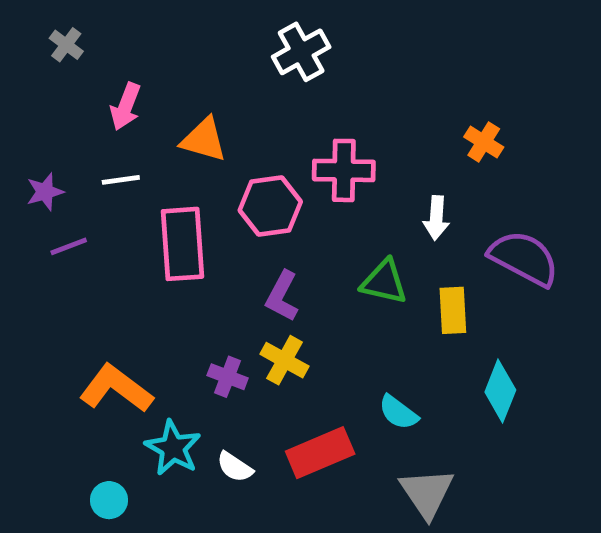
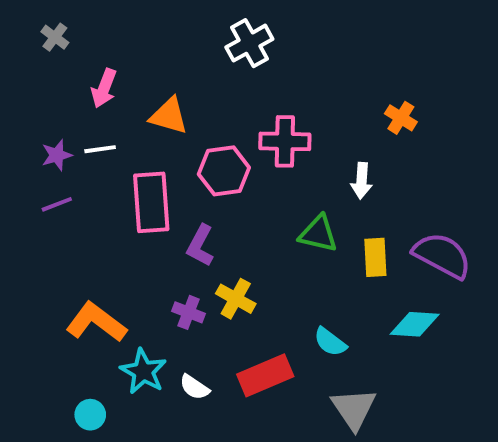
purple star: (45, 192) -> (57, 155), moved
purple semicircle: (524, 258) -> (442, 255), moved
purple L-shape: (282, 296) -> (200, 246), moved
cyan diamond: (500, 391) -> (415, 324), turned 72

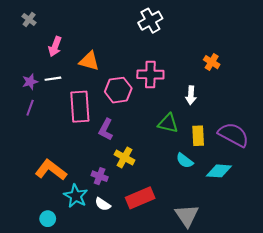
white cross: (249, 43) -> (150, 21), moved
purple line: (57, 204) -> (30, 108), turned -49
purple cross: (189, 312) -> (100, 176), moved
cyan semicircle: (330, 342) -> (185, 161), moved

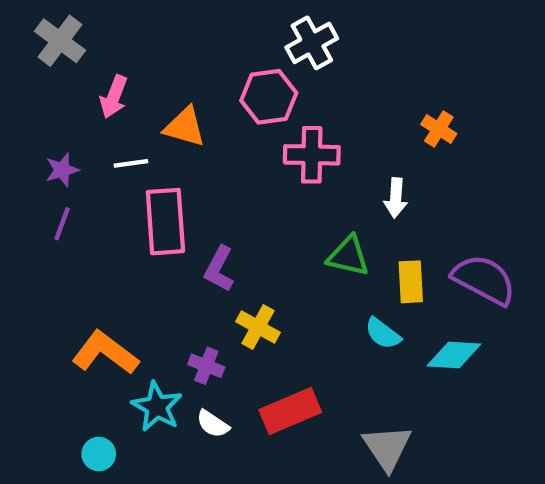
gray cross: (29, 19) -> (60, 41), size x1.6
white line: (53, 79) -> (131, 163), moved
pink hexagon: (118, 90) -> (269, 97), moved

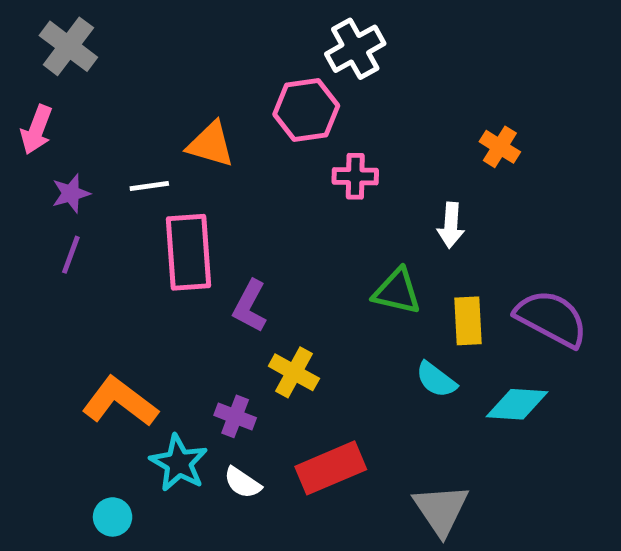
pink arrow: (114, 97) -> (37, 130), moved
pink cross: (312, 155) -> (355, 176), size x0.7

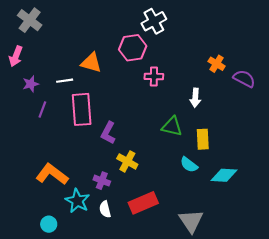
purple line: (71, 255) -> (42, 109), moved
purple semicircle: (551, 318) -> (244, 79), moved, size x0.7
white semicircle: (242, 483) -> (105, 209), turned 42

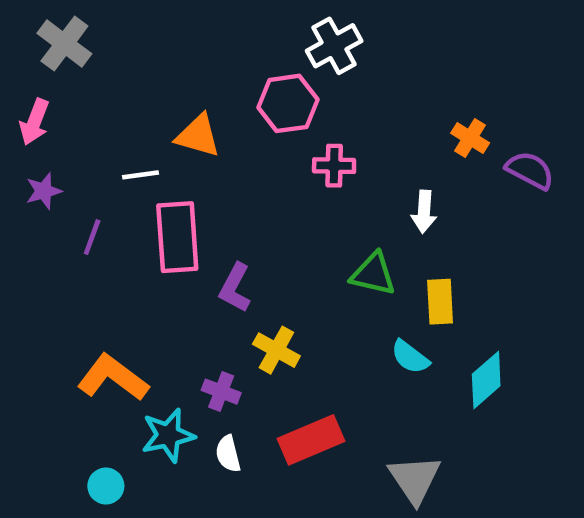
purple star: (31, 84) -> (44, 191), moved
cyan diamond: (224, 175) -> (486, 380), turned -45
cyan star: (77, 201) -> (168, 435), turned 30

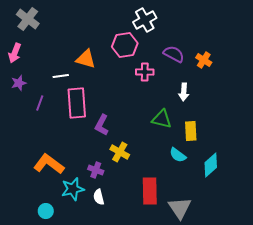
purple semicircle: (530, 170) -> (174, 54), moved
red rectangle: (311, 440) -> (150, 191), moved, turned -68

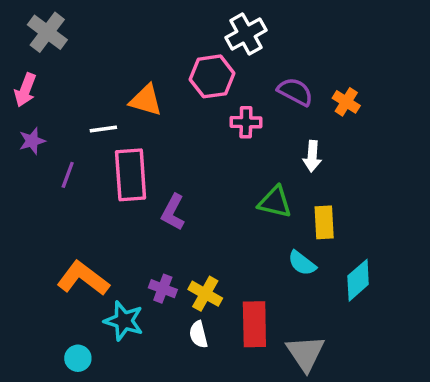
yellow cross: (120, 152) -> (205, 294), moved
cyan star: (73, 189) -> (124, 321), turned 30
white semicircle: (99, 197) -> (198, 334), moved

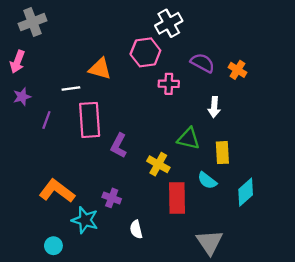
gray cross: (47, 32) -> (32, 22), turned 32
yellow cross: (205, 294) -> (158, 164), moved
red rectangle: (254, 324) -> (177, 198), moved

